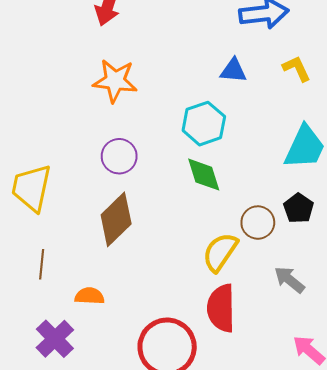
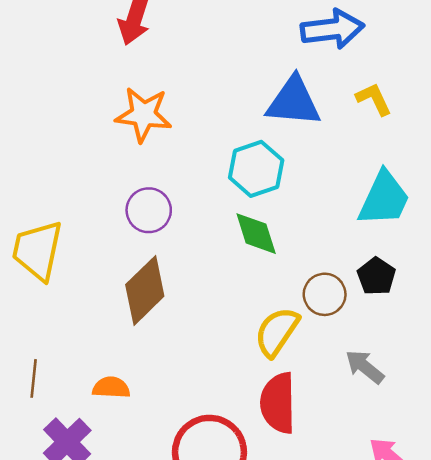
blue triangle: (233, 71) -> (294, 102), size x1.6
brown line: (42, 264) -> (34, 378), moved

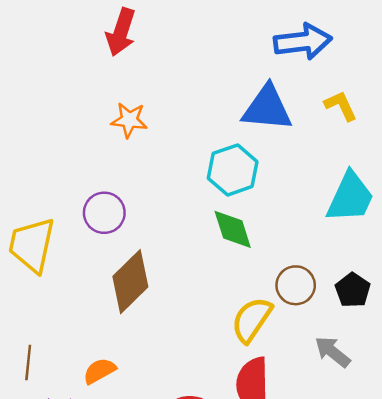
orange star: (144, 115) -> (129, 120), size x0.7
purple circle: (149, 210) -> (104, 213), moved
black pentagon: (376, 276) -> (353, 290), moved
orange semicircle: (111, 387) -> (100, 371), turned -32

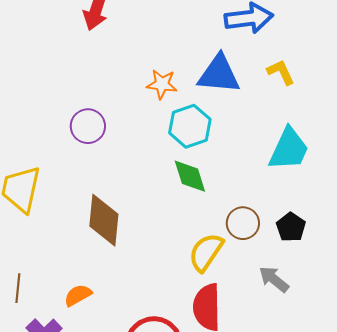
orange star: (129, 120) -> (162, 84), moved
purple circle: (104, 213) -> (88, 126), moved
brown diamond: (130, 282) -> (104, 220), turned -40

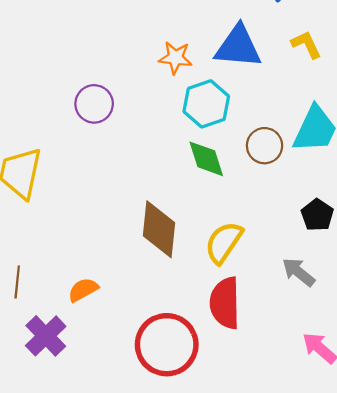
brown diamond: (104, 220) -> (159, 229), moved
brown circle: (243, 223) -> (265, 146), moved

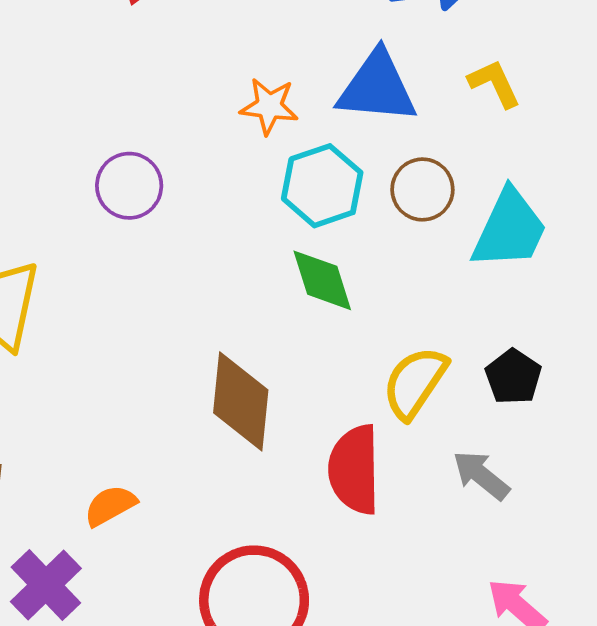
brown circle: (265, 146) -> (422, 189), moved
yellow semicircle: (224, 242) -> (415, 383), moved
red semicircle: (225, 303) -> (354, 470), moved

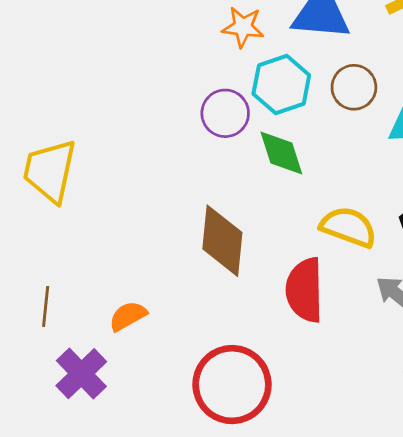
purple circle: (129, 186) -> (225, 113), moved
yellow semicircle: (415, 383) -> (348, 227), turned 76

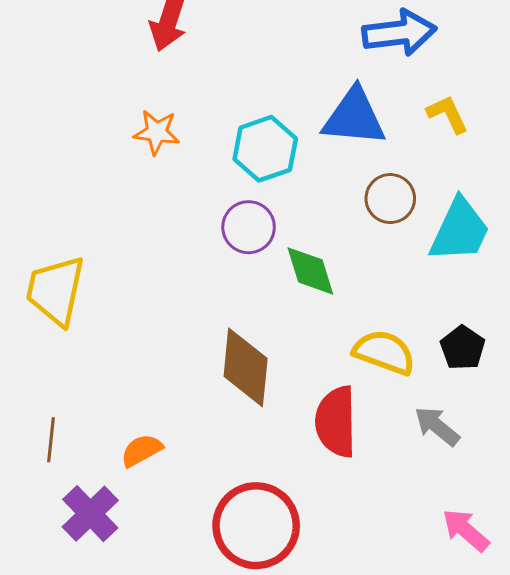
orange star: (243, 27) -> (157, 132), moved
cyan hexagon: (281, 85) -> (265, 149), moved

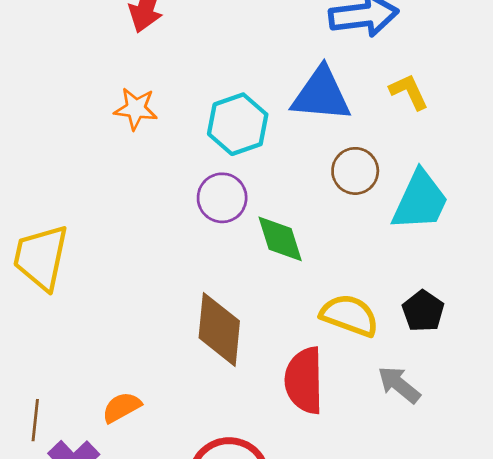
brown line: (51, 440) -> (35, 420), moved

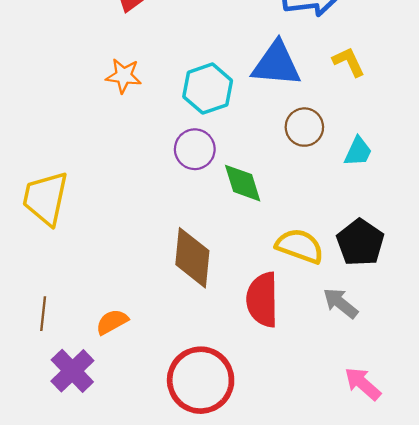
cyan trapezoid: (420, 201) -> (358, 152), size x0.6
black pentagon: (423, 311) -> (360, 243), size x1.4
brown line: (35, 420) -> (43, 314), moved

